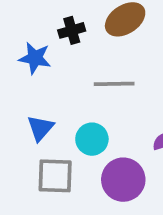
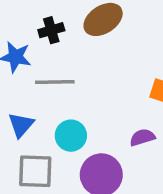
gray line: (114, 84) -> (55, 82), moved

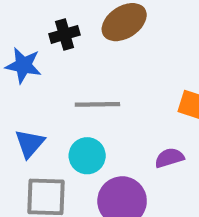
gray line: (55, 82) -> (97, 104), moved

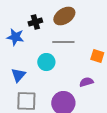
gray line: (97, 104) -> (63, 42), moved
cyan circle: (87, 156) -> (46, 62), moved

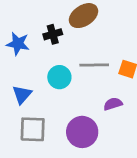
black cross: (35, 22) -> (53, 34), moved
gray line: (63, 42) -> (94, 65), moved

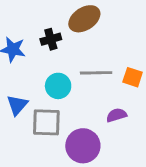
gray square: (33, 129) -> (46, 122), moved

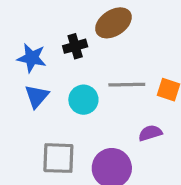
blue triangle: (17, 105) -> (37, 96), moved
gray square: (46, 122) -> (58, 158), moved

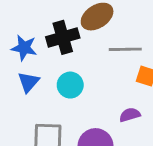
black cross: (75, 46) -> (63, 37), size x1.5
gray line: (127, 85) -> (125, 49), moved

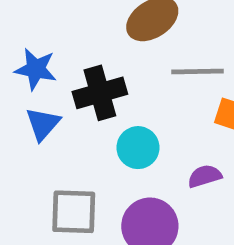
black cross: (63, 37) -> (100, 93), moved
cyan circle: (70, 85) -> (138, 148), moved

